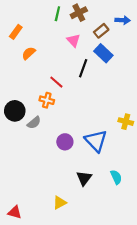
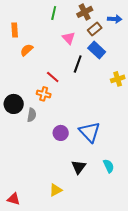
brown cross: (79, 13) -> (85, 12), moved
orange rectangle: (16, 32) -> (15, 30), turned -40
yellow cross: (126, 122) -> (118, 79), moved, turned -32
gray semicircle: (34, 123) -> (32, 115), turned -40

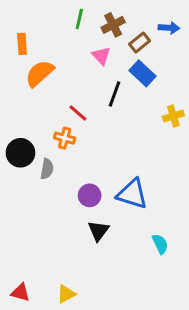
brown cross: (85, 12) -> (113, 25), moved
orange semicircle: (27, 50) -> (40, 73), size x1.5
blue triangle: (90, 132) -> (132, 194), turned -30
black triangle: (79, 167) -> (98, 231), moved
yellow triangle: (56, 190) -> (66, 294), moved

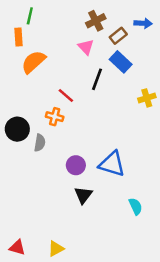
green line: (79, 19) -> (30, 16), moved

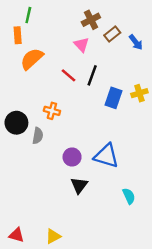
blue arrow: (143, 23) -> (136, 42), moved, turned 49
blue rectangle: (121, 62) -> (113, 98), moved, turned 66
red line: (66, 95) -> (68, 75), moved

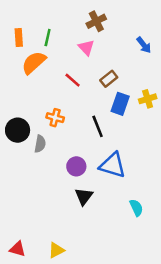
green line: (28, 15) -> (48, 38), moved
brown rectangle: (112, 34) -> (109, 79), moved
black line: (92, 75) -> (98, 126), moved, turned -42

